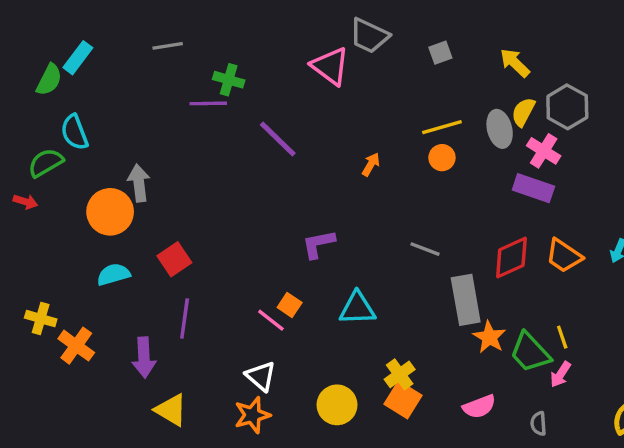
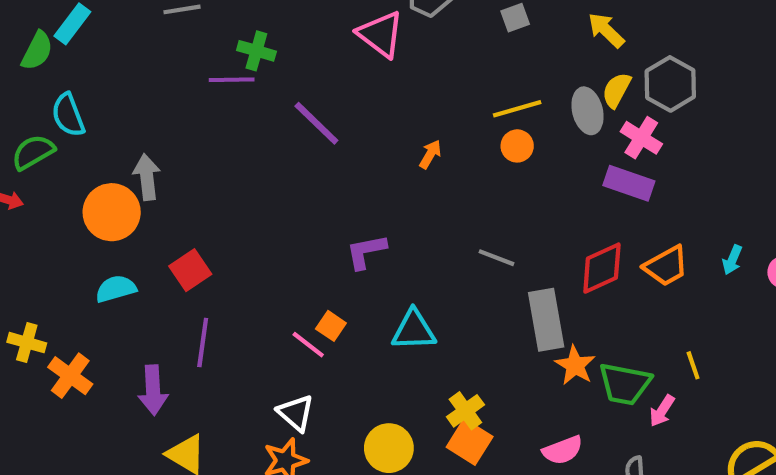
orange trapezoid: (564, 256) -> (666, 266), turned -63
yellow line: (562, 337) -> (693, 365), moved
green trapezoid: (530, 352) -> (625, 384), turned -36

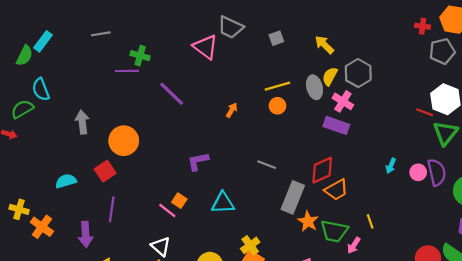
orange circle: (112, 212) -> (124, 141), moved
orange trapezoid: (666, 266) -> (336, 190), moved
gray rectangle: (546, 320) -> (293, 197), turned 32

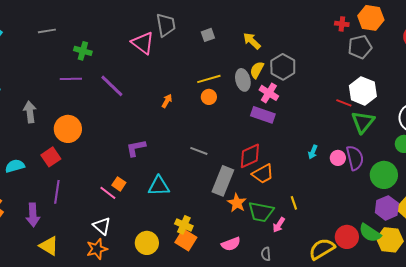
gray trapezoid: (231, 27) -> (166, 25), turned -125
purple line: (127, 71) -> (71, 79), moved
yellow cross: (250, 245) -> (184, 225), turned -30

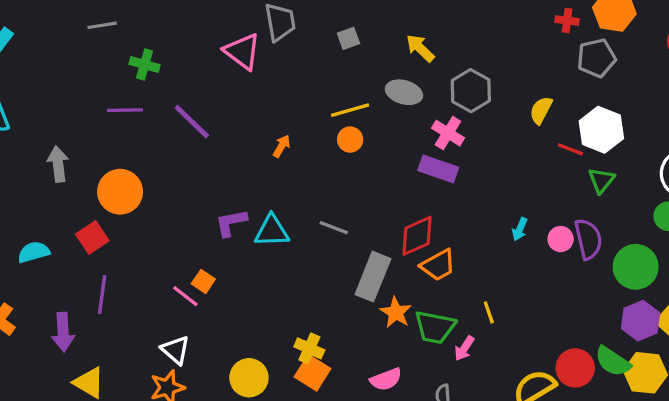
gray line: (47, 31) -> (102, 25), moved
yellow semicircle: (257, 70) -> (541, 110), moved
gray ellipse: (243, 80) -> (404, 92), moved, turned -60
green triangle: (363, 122) -> (601, 180), size x0.7
cyan triangle: (159, 186) -> (272, 231), moved

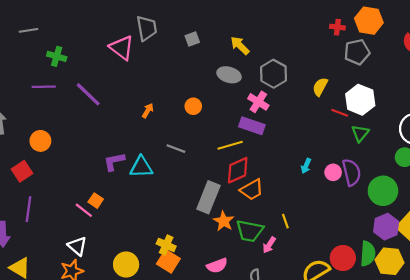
yellow line: (350, 110) -> (230, 145), moved
orange circle: (120, 192) -> (40, 141), size x0.7
gray line: (334, 228) -> (176, 149), moved
green semicircle: (613, 361) -> (368, 254), turned -120

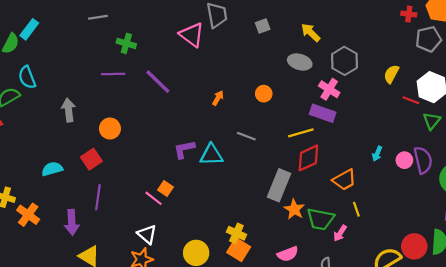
orange trapezoid: (252, 190) -> (344, 180), moved

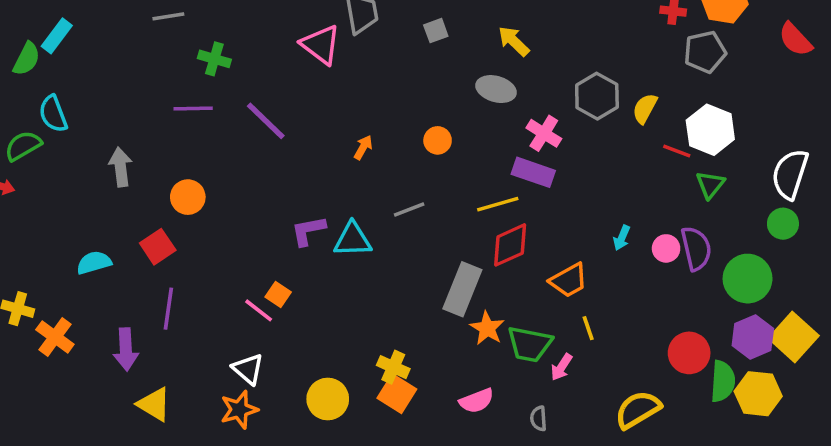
gray hexagon: (344, 61) -> (597, 96), moved
gray line: (246, 136) -> (409, 209), turned -42
red circle: (414, 246) -> (689, 353), moved

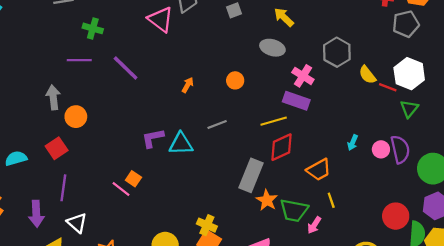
yellow semicircle: (645, 109) -> (367, 75), moved, turned -66
gray arrow: (120, 167) -> (53, 97), moved
white triangle: (248, 369) -> (77, 223), moved

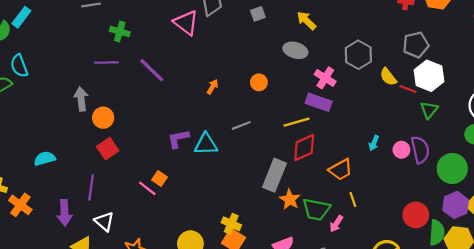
gray pentagon: (406, 24) -> (416, 45), moved
red square: (57, 148) -> (108, 149), moved

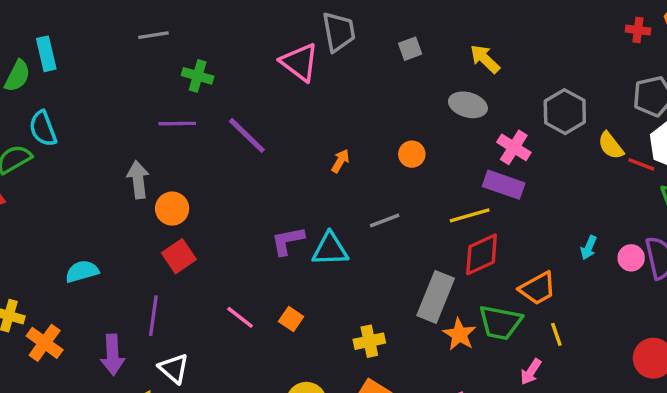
cyan rectangle: (21, 17) -> (46, 54), turned -50
orange square: (159, 178) -> (291, 319), moved
green trapezoid: (316, 209) -> (500, 322), moved
yellow cross: (231, 224) -> (369, 341), moved, turned -36

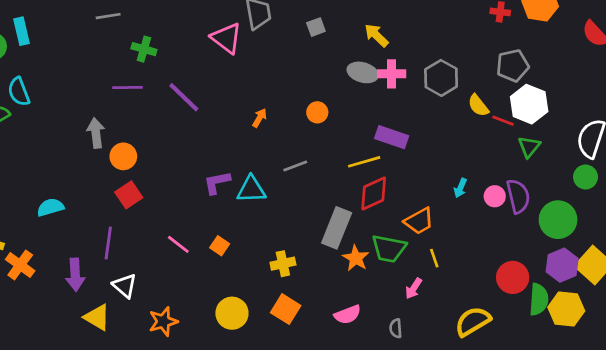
pink cross: (514, 147) -> (392, 74), moved, turned -32

